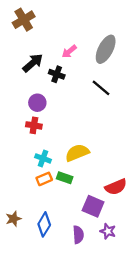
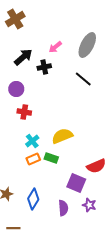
black cross: (57, 74) -> (44, 67), turned -32
purple circle: (37, 103) -> (16, 89), moved
cyan cross: (43, 158) -> (32, 141), turned 32

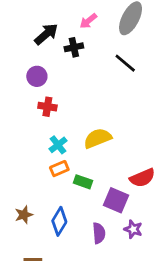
green rectangle: (51, 158) -> (83, 182), moved

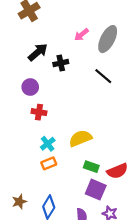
pink arrow: (88, 21) -> (81, 35), moved
green rectangle: (83, 182) -> (91, 167), moved

